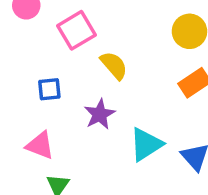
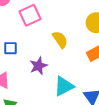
yellow semicircle: (114, 65) -> (60, 40), moved

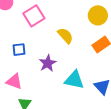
cyan triangle: (64, 86) -> (74, 80), turned 45

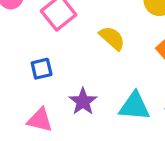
purple star: (48, 63) -> (83, 102), moved

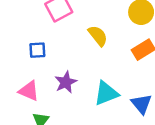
cyan triangle: (134, 106) -> (106, 93), turned -36

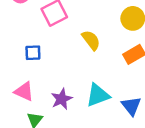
purple star: (66, 82) -> (62, 99), moved

